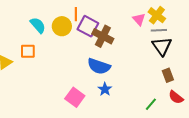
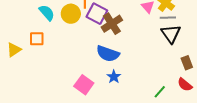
brown cross: (103, 36) -> (112, 24), turned 30
brown rectangle: (168, 75) -> (187, 63), moved

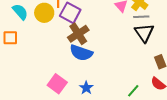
brown cross: (112, 24) -> (78, 34), moved
blue star: (114, 77) -> (86, 88), moved

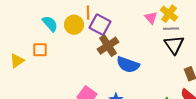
blue semicircle: (81, 53) -> (128, 65), moved

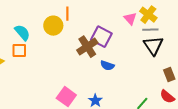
cyan semicircle: (50, 24) -> (22, 33), moved
purple square: (100, 25) -> (101, 37), moved
blue semicircle: (128, 65) -> (107, 66), size x0.6

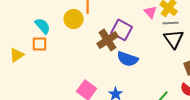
blue semicircle: (107, 66) -> (128, 59), size x1.5

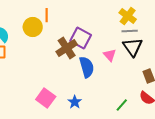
pink triangle: (151, 12) -> (110, 55), moved
blue semicircle: (128, 59) -> (87, 67), turned -125

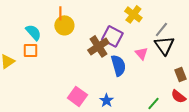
orange line: (47, 15) -> (60, 13), moved
yellow cross: (128, 16) -> (133, 14), moved
gray line: (130, 31) -> (161, 29), turned -49

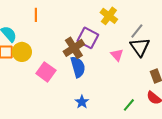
yellow circle: (64, 25) -> (22, 52), moved
blue semicircle: (118, 65) -> (78, 67), moved
pink square: (77, 96) -> (46, 72), moved

